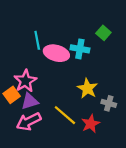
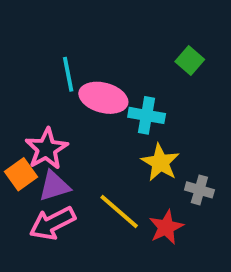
cyan cross: (80, 49) -> (147, 115), moved

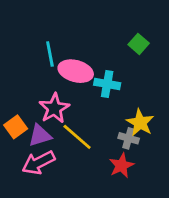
pink star: (47, 149) -> (54, 108), moved
yellow star: (160, 162) -> (140, 123), moved
gray cross: (199, 190) -> (129, 138), moved
yellow line: (119, 212) -> (77, 137), moved

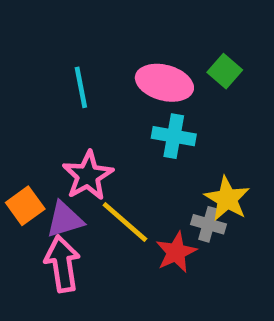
pink ellipse: (76, 71) -> (164, 83), moved
pink arrow: (38, 163) -> (62, 264), turned 108
red star: (121, 166) -> (176, 252), moved

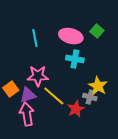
pink star: (88, 176) -> (38, 76), turned 30

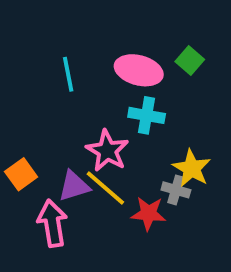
pink star: (38, 76) -> (107, 151), moved, turned 30
purple triangle: (28, 95) -> (74, 186), moved
red star: (76, 109) -> (148, 213), turned 30

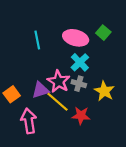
cyan cross: (147, 115) -> (80, 62), turned 36
purple triangle: (74, 186) -> (40, 90), moved
gray cross: (176, 190) -> (79, 84), moved

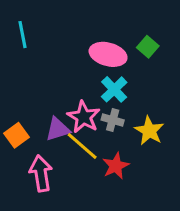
cyan line: (37, 40) -> (23, 35), moved
red star: (81, 116) -> (116, 166), turned -30

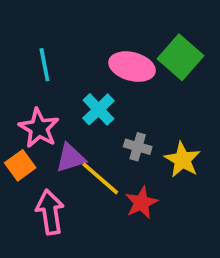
cyan line: (23, 35) -> (44, 65), moved
green square: (148, 47) -> (181, 57), size x1.6
cyan cross: (114, 89) -> (98, 109), moved
pink star: (84, 117) -> (39, 128), moved

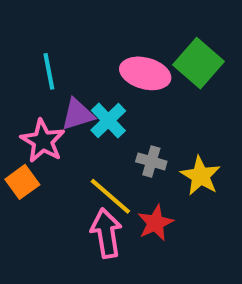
purple triangle: (71, 158) -> (78, 114), moved
pink arrow: (50, 212) -> (106, 233), moved

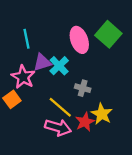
pink ellipse: (145, 73) -> (79, 40), turned 55
yellow star: (201, 176) -> (102, 114), moved
pink arrow: (106, 233) -> (58, 127), turned 115

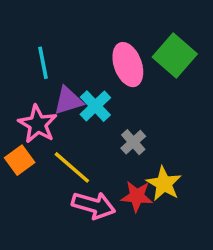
gray cross: (83, 88) -> (133, 142), turned 32
yellow line: (60, 107) -> (72, 167), moved
red star: (85, 122) -> (137, 196), turned 30

